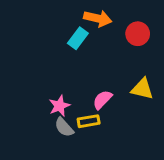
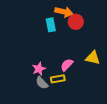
red circle: (138, 34) -> (76, 22), moved
cyan rectangle: (78, 38) -> (51, 25), turned -48

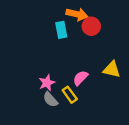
yellow rectangle: (58, 79) -> (70, 95), turned 64

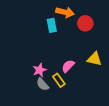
red circle: (91, 26) -> (85, 23), moved

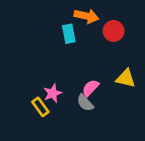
yellow rectangle: (59, 80) -> (40, 107), moved
gray semicircle: (43, 84) -> (85, 103), moved

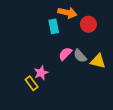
pink semicircle: (91, 88) -> (65, 54), moved
gray semicircle: (85, 103) -> (80, 56), moved

